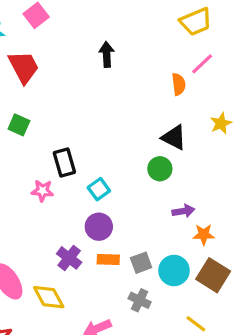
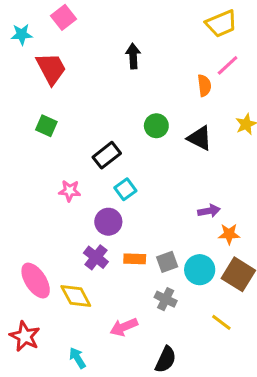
black rectangle: (64, 162) -> (107, 155), moved, turned 68
green circle: (160, 169) -> (156, 126), moved
purple circle: (99, 227) -> (108, 222), moved

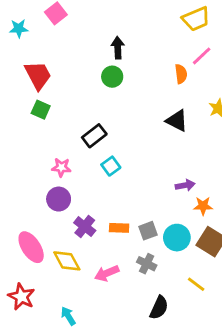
red trapezoid: (51, 68) -> (38, 75), moved
green circle: (156, 126) -> (112, 77), moved
purple circle: (108, 222) -> (59, 199), moved
pink arrow: (124, 327) -> (107, 273), moved
black semicircle: (166, 359) -> (159, 308), moved

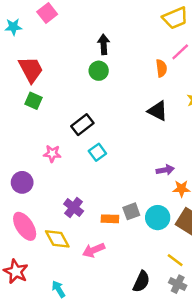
purple circle: (59, 199) -> (22, 182), moved
orange rectangle: (119, 228) -> (110, 219), moved
gray cross: (147, 264) -> (178, 284), moved

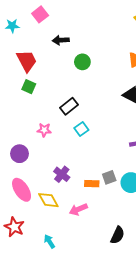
black arrow: (104, 44) -> (61, 40), moved, turned -91

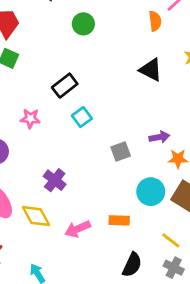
gray square: (109, 177) -> (121, 151), moved
orange rectangle: (92, 184) -> (119, 220), moved

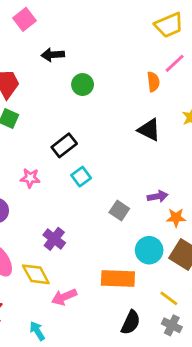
gray square: (121, 151) -> (119, 211), turned -36
orange rectangle: (119, 220) -> (118, 279), size x1.6
pink arrow: (78, 229) -> (64, 297), moved

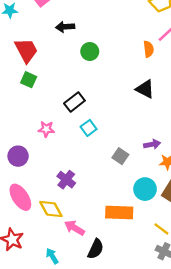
pink arrow: (64, 297) -> (74, 228), turned 54
black semicircle: (131, 322) -> (96, 249), moved

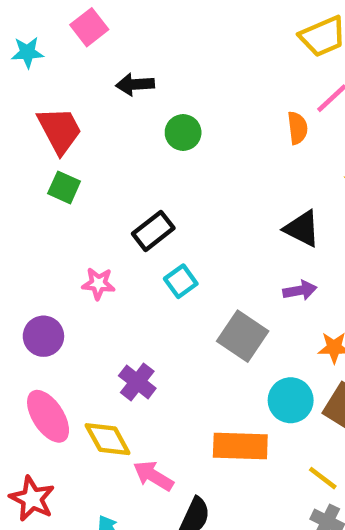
black triangle: (145, 89) -> (302, 229), moved
purple arrow: (152, 144) -> (300, 290), moved
gray square: (120, 156) -> (243, 336), size x1.5

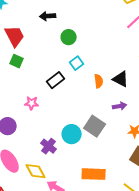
orange semicircle: (297, 128) -> (99, 81), moved
cyan square: (181, 281) -> (77, 63), moved
cyan circle: (291, 400) -> (72, 134), moved

